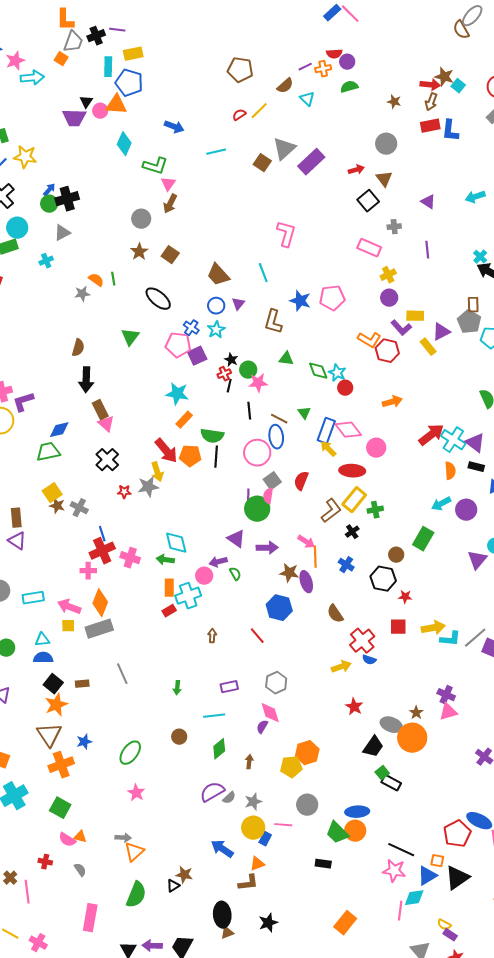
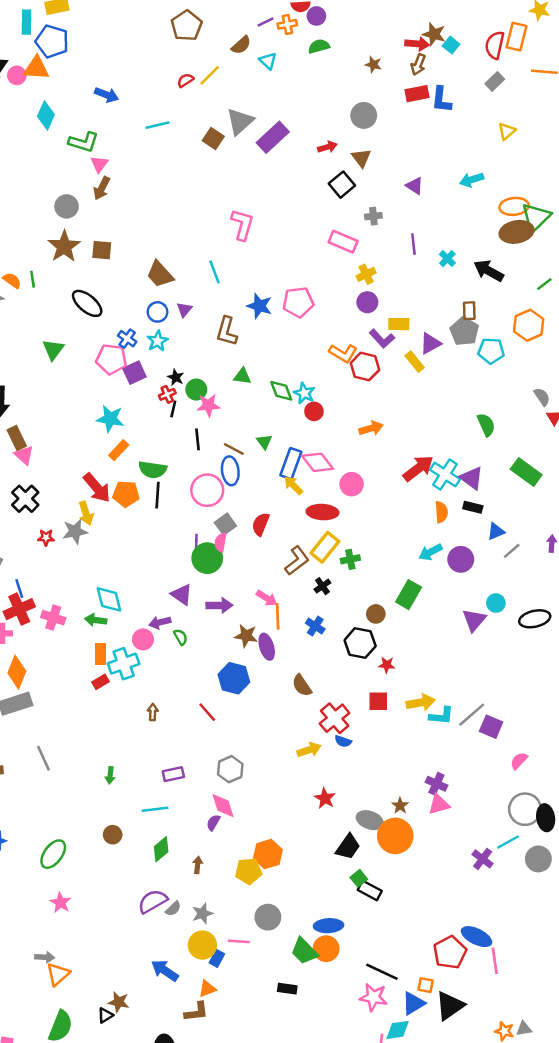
brown pentagon: (240, 70) -> (187, 26), turned 30
brown star: (139, 252) -> (64, 246), size x1.5
brown square: (170, 255) -> (102, 250), turned -30
cyan cross: (480, 257) -> (447, 259), moved

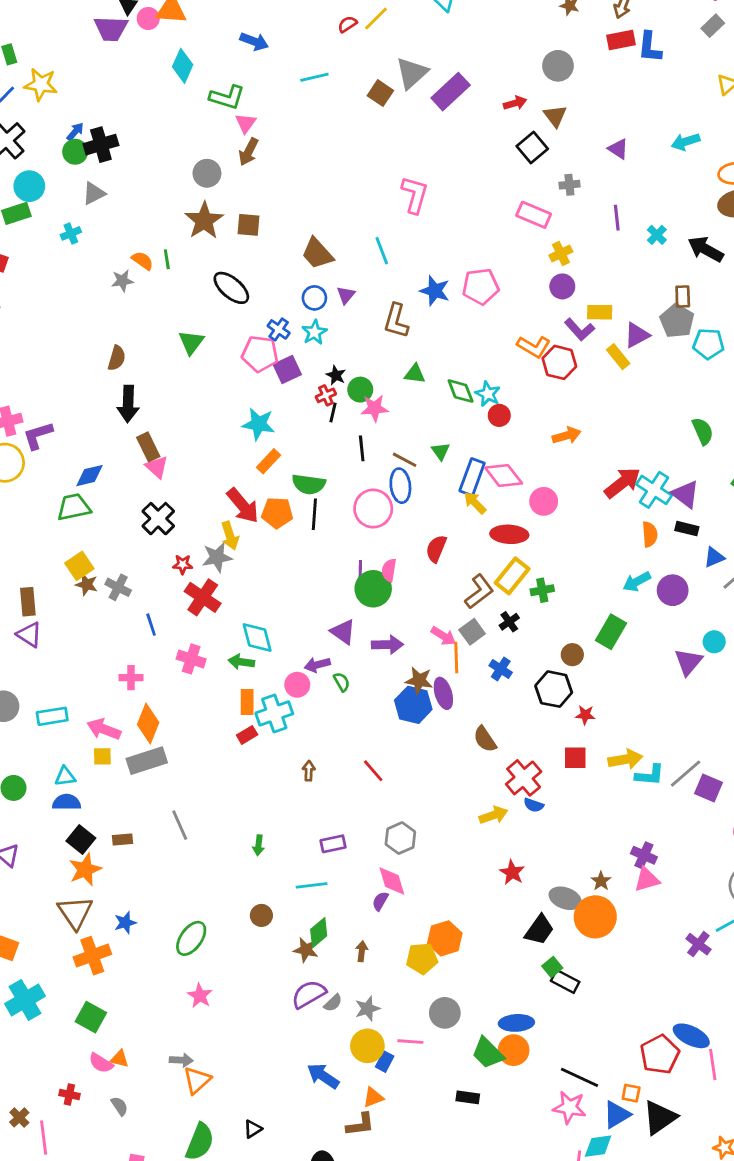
gray square: (225, 524) -> (472, 632), moved
red cross: (19, 609) -> (203, 597), moved, turned -32
blue hexagon: (234, 678) -> (413, 705), moved
brown star: (119, 1002) -> (306, 950), moved

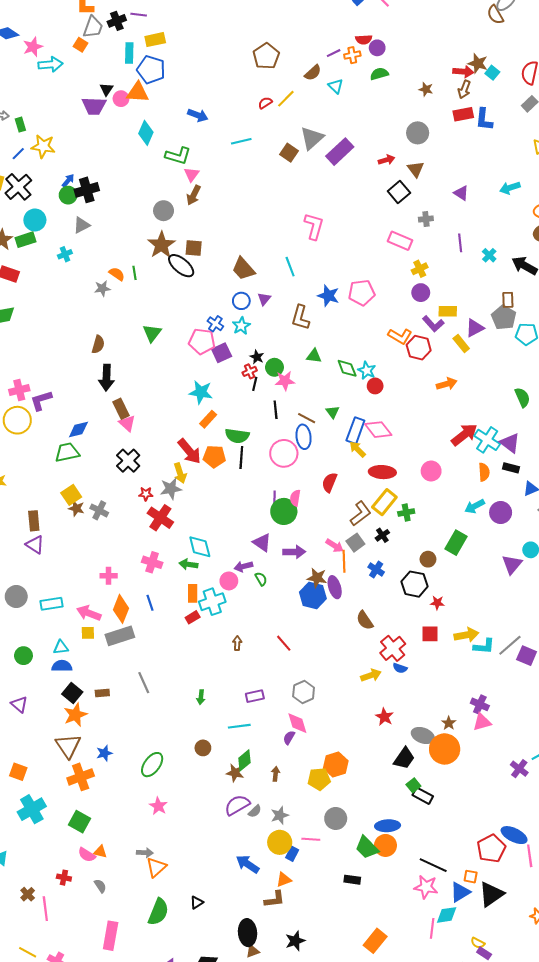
black ellipse: (231, 288) -> (181, 266), moved
orange arrow: (567, 435) -> (447, 384), moved
pink circle: (544, 501) -> (431, 471), moved
blue line: (151, 625) -> (150, 603), moved

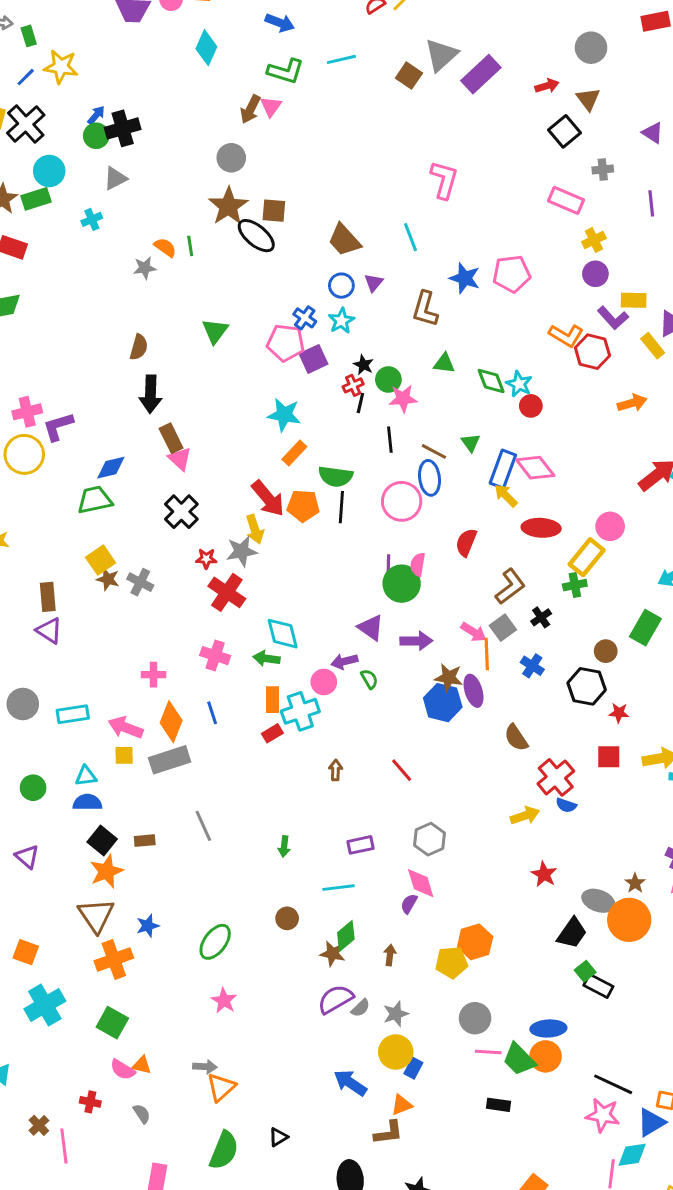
green L-shape: (178, 156) -> (286, 71), moved
brown arrow: (194, 195) -> (250, 109), moved
yellow rectangle: (384, 502) -> (587, 557), moved
pink line: (311, 839) -> (488, 1052), moved

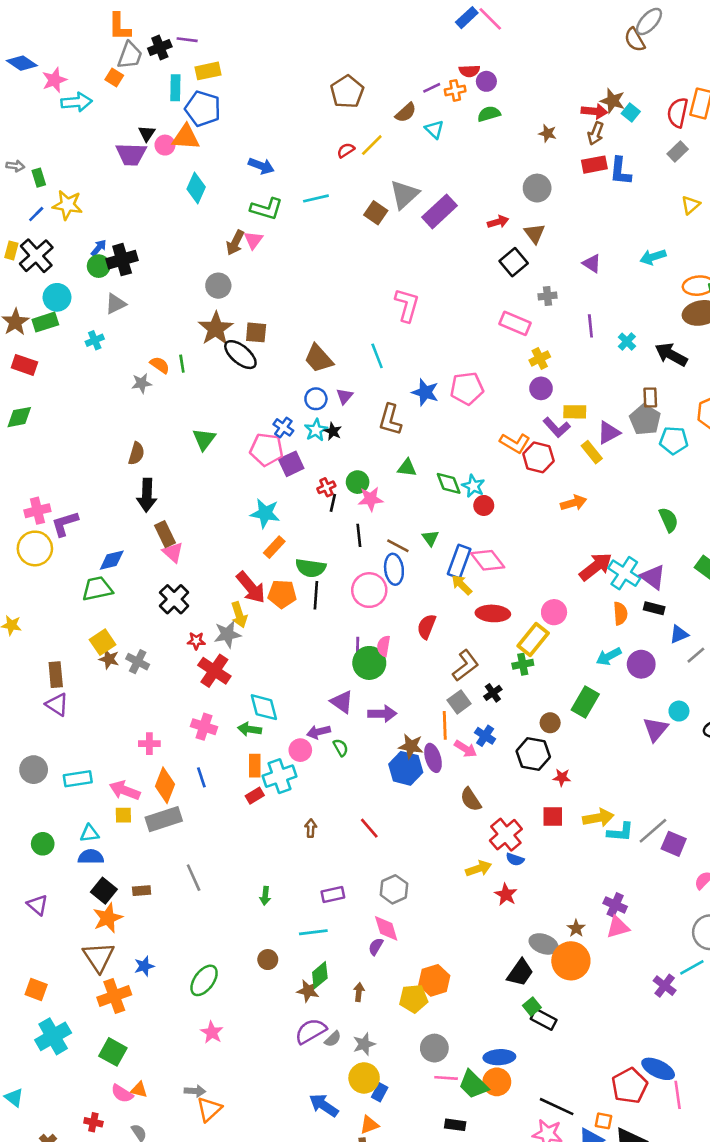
black star: (363, 365) -> (333, 431), moved
pink arrow: (474, 632) -> (466, 749), moved
red star: (544, 874) -> (506, 895), moved

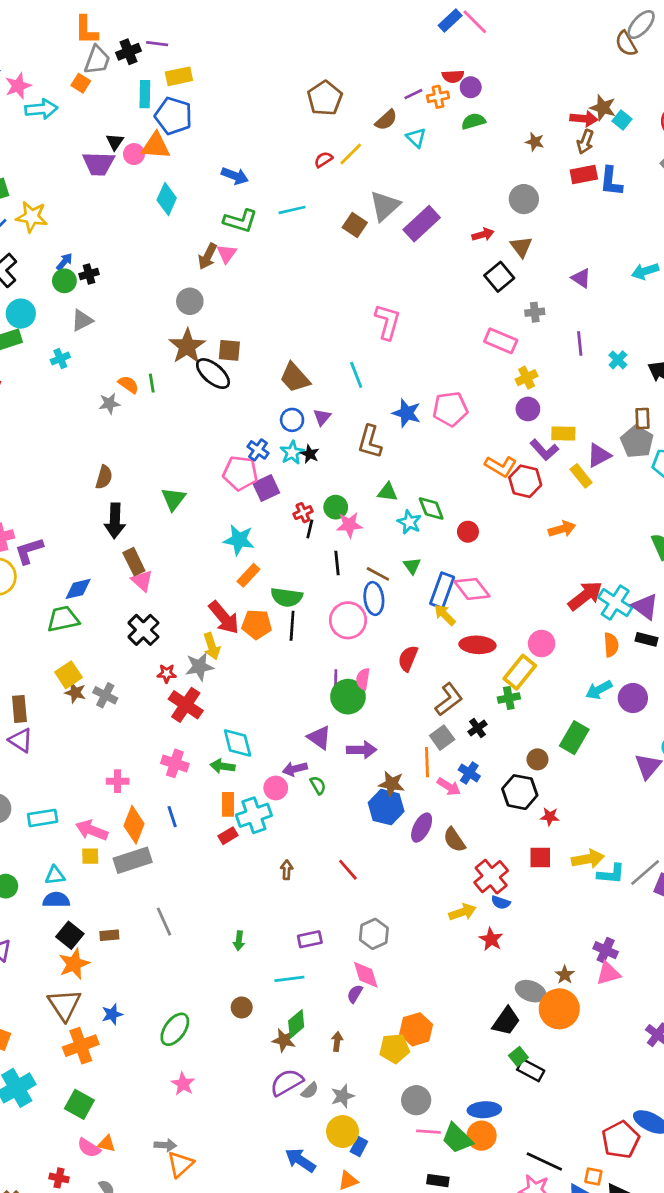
black cross: (122, 260) -> (89, 274), size x0.6
green triangle: (204, 439) -> (173, 499), moved
cyan star: (473, 486) -> (409, 522), moved
purple ellipse: (433, 758) -> (422, 828), moved, turned 44

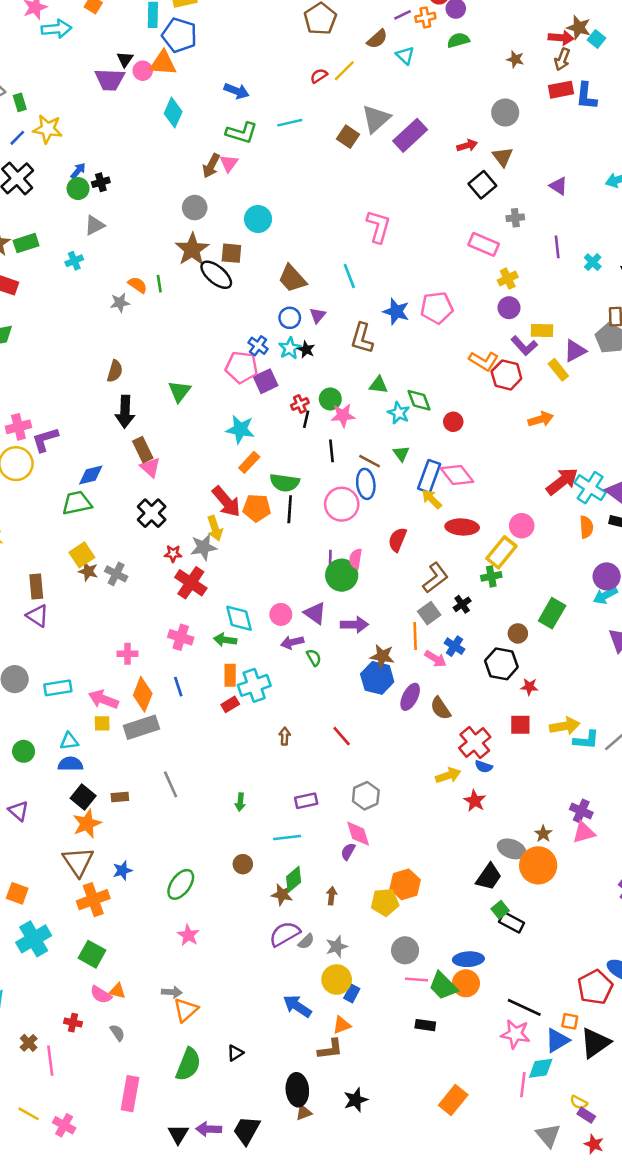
cyan circle: (21, 314) -> (258, 219), moved
cyan arrow: (599, 690) -> (605, 595), moved
pink circle: (276, 788) -> (281, 614), moved

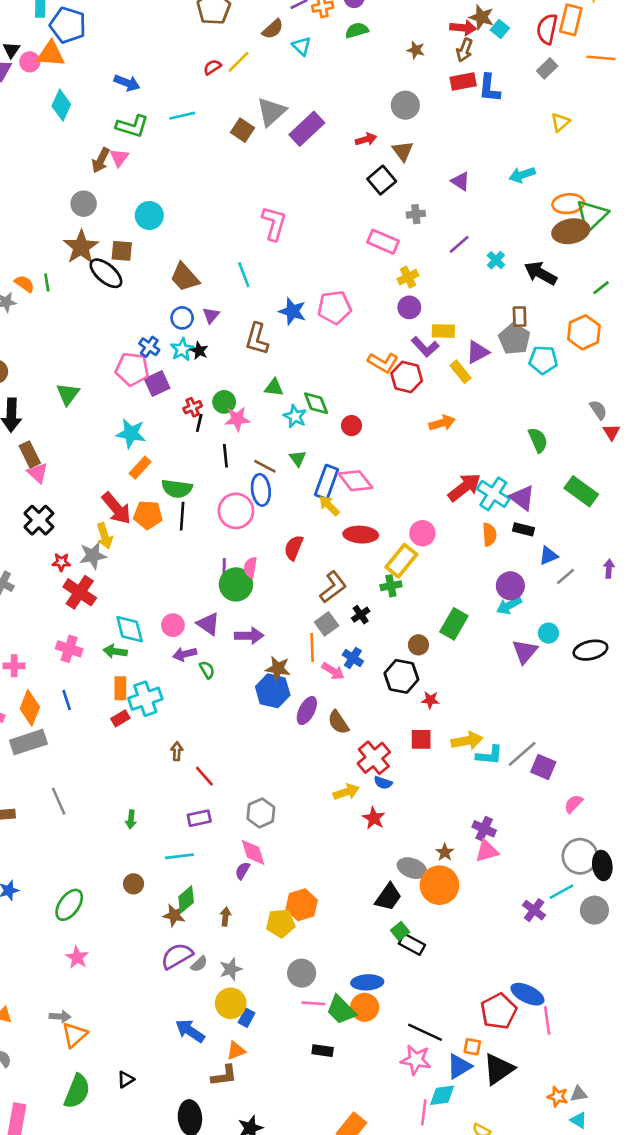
purple line: (557, 247) -> (459, 244), turned 55
red line: (342, 736) -> (204, 776), moved

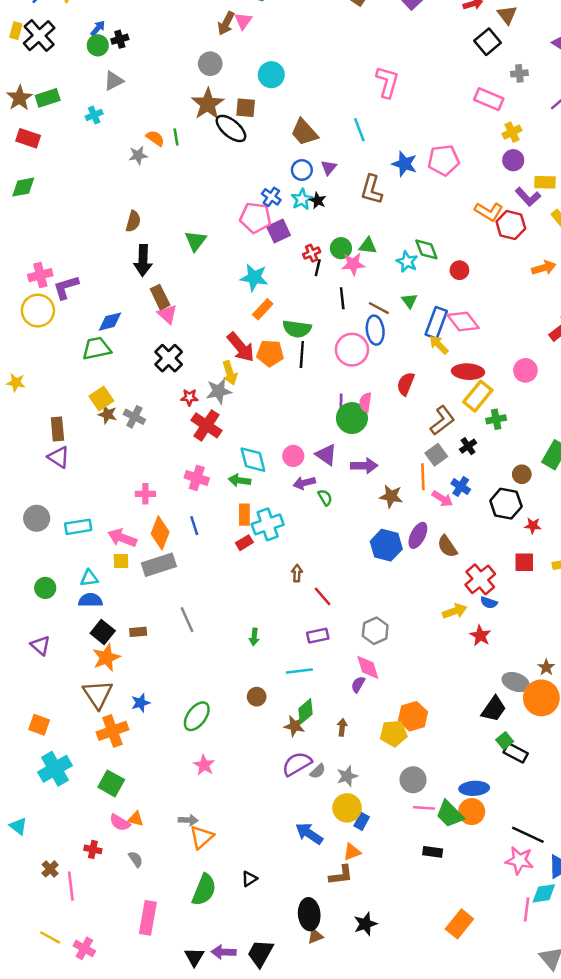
green triangle: (274, 387) -> (368, 246), moved
yellow rectangle: (401, 561) -> (478, 396), moved
blue hexagon: (273, 691) -> (386, 545), moved

